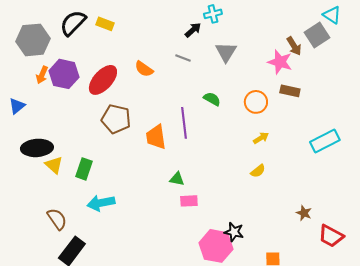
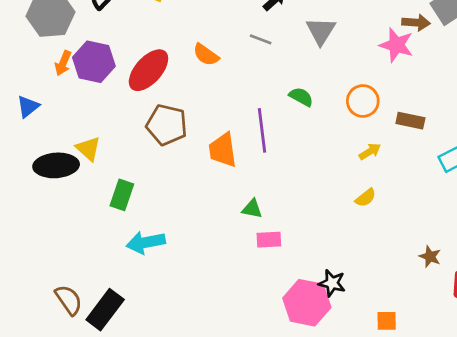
brown arrow: (294, 46) -> (416, 23), turned -54
brown rectangle: (290, 91) -> (410, 121), moved
yellow triangle: (54, 165) -> (88, 149), moved
brown semicircle: (57, 219) -> (69, 300), moved

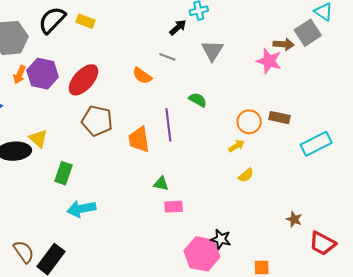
orange semicircle: (206, 55) -> (142, 76), moved
orange circle: (363, 101) -> (249, 122), moved
yellow arrow: (370, 151) -> (236, 146), moved

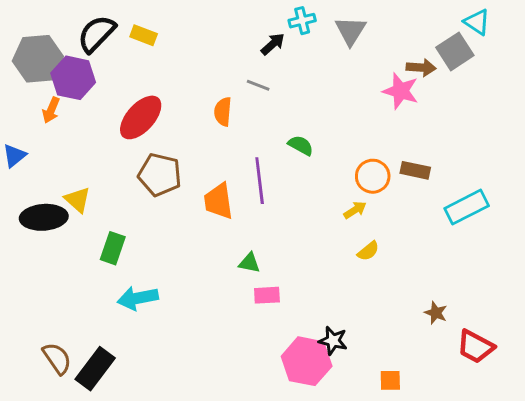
gray triangle: (212, 51) -> (351, 31), moved
purple hexagon: (43, 74) -> (73, 78), moved
orange semicircle: (142, 76) -> (223, 112), turned 60

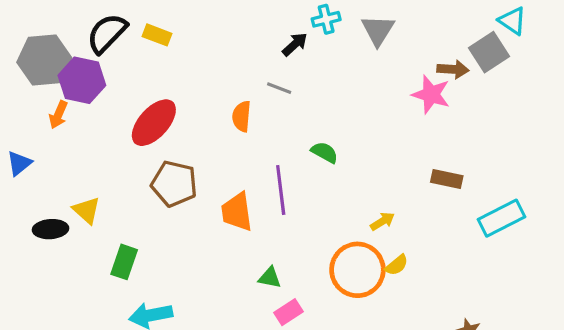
orange circle: (373, 176) -> (357, 270), moved, size x1.5
black ellipse: (44, 217) -> (50, 229), size x0.7
pink rectangle: (267, 295) -> (289, 312), turned -30

